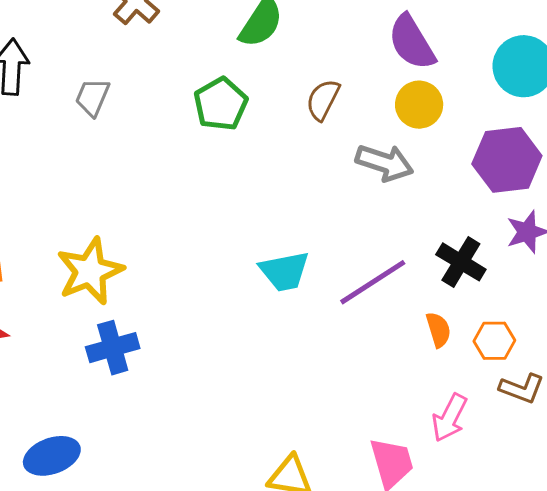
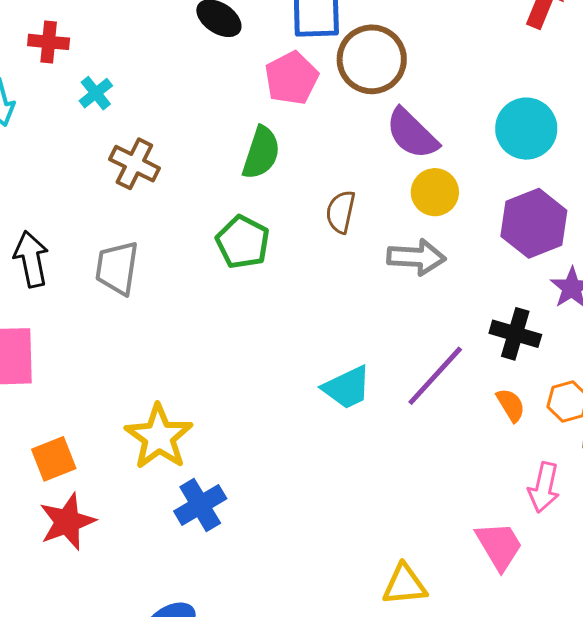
gray trapezoid: (92, 97) -> (117, 268), size x1.4

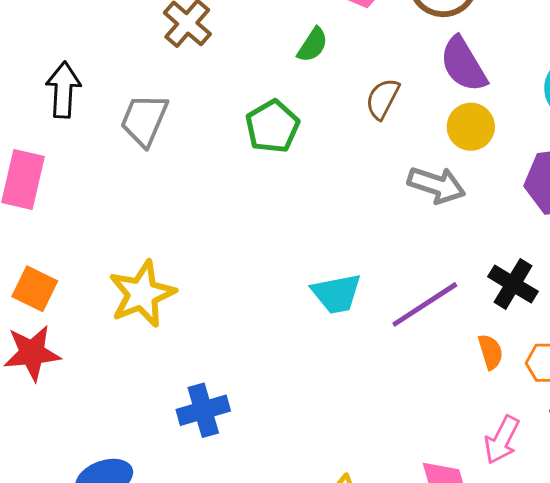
green semicircle: (261, 153) -> (313, 45), size x0.7
brown semicircle: (341, 212) -> (383, 99), moved
orange square: (54, 459) -> (35, 289), turned 33
blue cross: (200, 505) -> (203, 410), moved

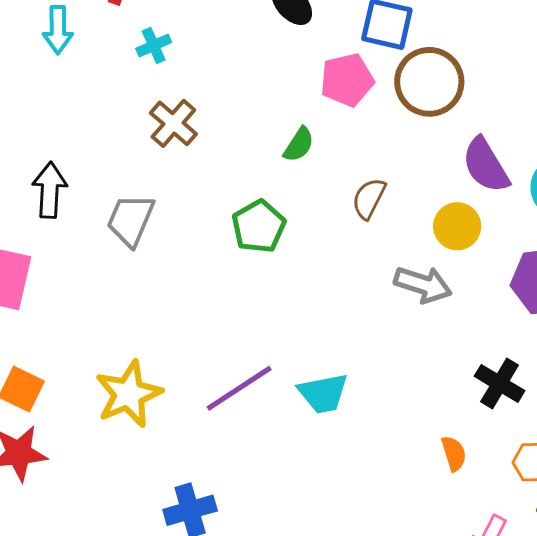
purple semicircle: (463, 64) -> (486, 165), moved
purple line: (425, 304) -> (239, 388), moved
orange semicircle: (491, 352) -> (454, 453), moved

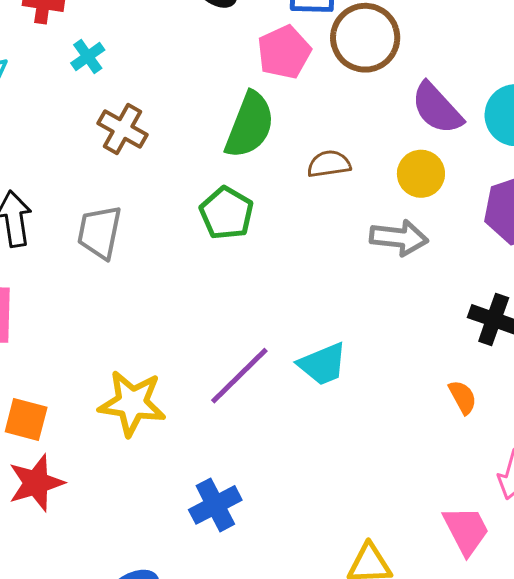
green semicircle: (299, 145) -> (250, 125), size x1.8
brown semicircle: (369, 198) -> (329, 164), turned 66
yellow star: (129, 394) -> (132, 403), turned -30

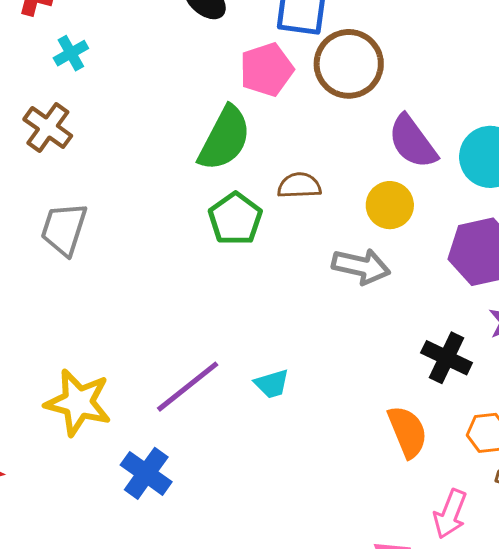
brown cross: (123, 129) -> (48, 128), moved
green pentagon: (226, 213) -> (235, 219), moved
cyan trapezoid: (323, 364) -> (272, 384), size x0.7
orange semicircle: (463, 397) -> (407, 432), size x1.5
blue cross: (215, 505) -> (146, 473), moved, turned -33

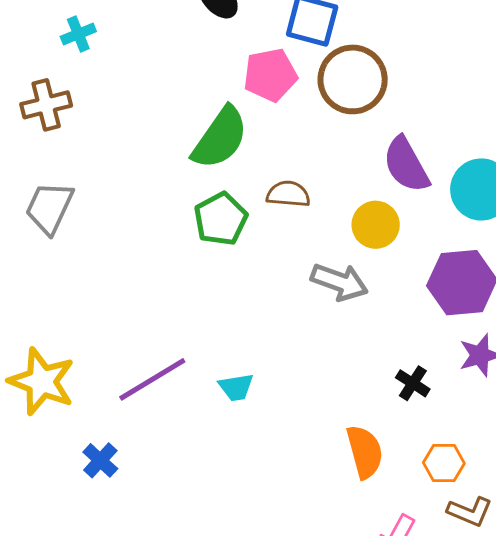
brown cross: (48, 128) -> (46, 105), turned 33
black cross: (447, 358) -> (413, 383), size x0.7
blue cross: (146, 473) -> (100, 460), size x0.7

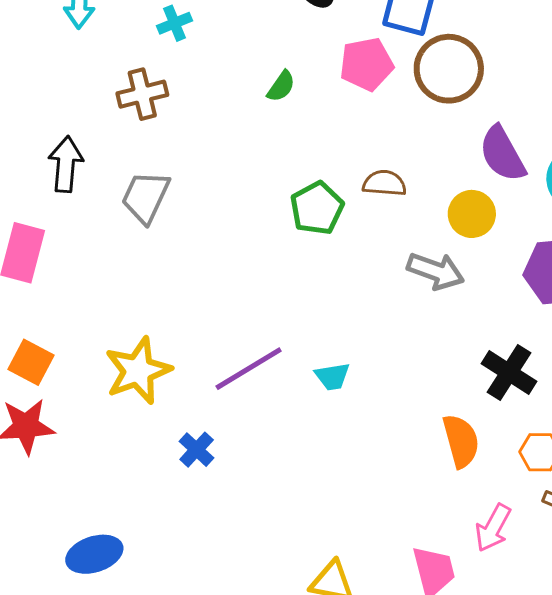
green semicircle: (220, 138) -> (281, 86), moved, size x0.5
yellow star: (42, 381) -> (138, 371), turned 30
black cross: (413, 383) -> (509, 373), size x1.6

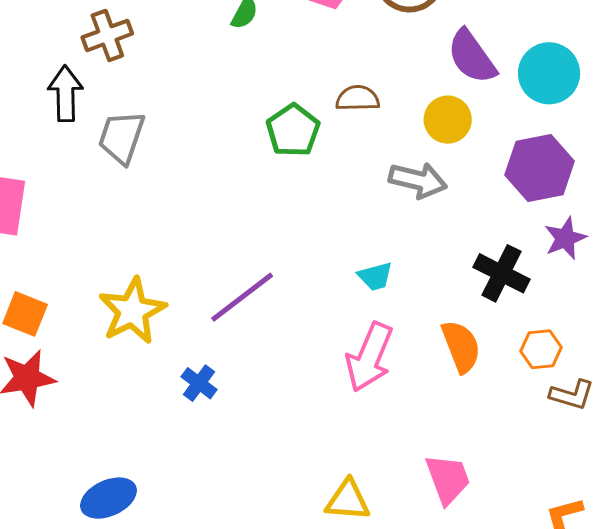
black arrow: (66, 164) -> (66, 94), moved
cyan trapezoid: (332, 377) -> (375, 276), moved
pink arrow: (493, 528) -> (369, 357), moved, size x1.4

